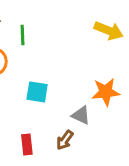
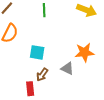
green line: (22, 35) -> (44, 10), moved
brown arrow: (65, 140) -> (42, 75), moved

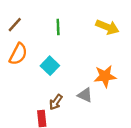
cyan square: (37, 52) -> (50, 66), moved, turned 35

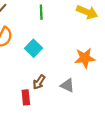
gray triangle: (85, 95) -> (67, 85), moved

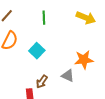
gray triangle: (67, 85) -> (68, 76), moved

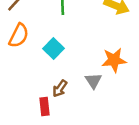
gray triangle: (68, 76) -> (93, 81), turned 32

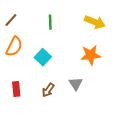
orange star: (114, 60) -> (91, 55), moved
red rectangle: (44, 106) -> (16, 89), moved

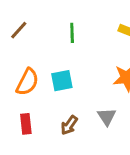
orange semicircle: (14, 47) -> (27, 82), moved
cyan square: (43, 57) -> (62, 81), turned 35

